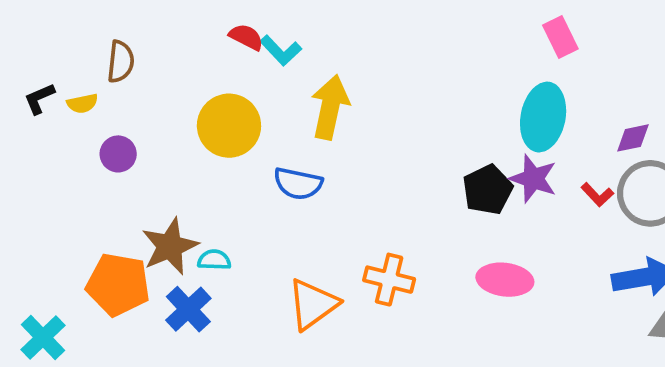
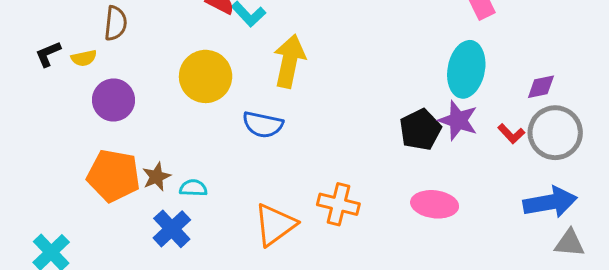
purple circle: (118, 154) -> (113, 100), size x1.4
brown star: (170, 246) -> (156, 177), size x0.6
orange pentagon: (118, 285) -> (113, 176), moved

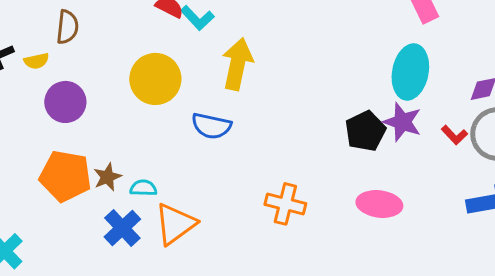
orange triangle: (275, 225) -> (175, 224), moved

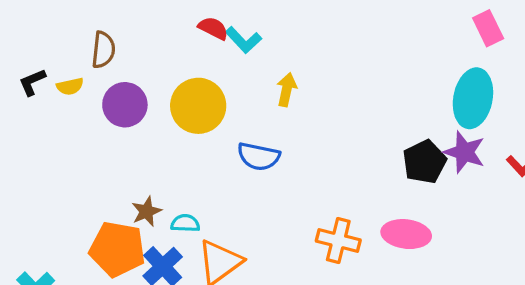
yellow arrow: (237, 64) -> (287, 90), size x0.6
purple circle: (65, 102) -> (125, 105), moved
orange pentagon: (65, 176) -> (117, 249), moved
pink ellipse: (379, 204) -> (406, 234), moved

